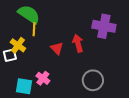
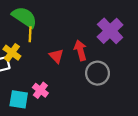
purple cross: (104, 26) -> (110, 31), turned 35
gray circle: (93, 80) -> (98, 73), moved

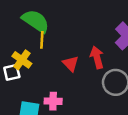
pink cross: (40, 90) -> (53, 101), turned -35

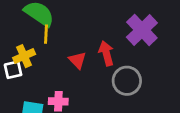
yellow cross: (22, 60) -> (24, 56), turned 30

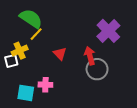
yellow line: (46, 34) -> (36, 34), turned 40
red arrow: (106, 53) -> (90, 56), moved

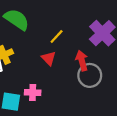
yellow line: (36, 34) -> (57, 37), moved

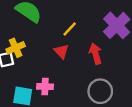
gray circle: (90, 75) -> (100, 91), moved

